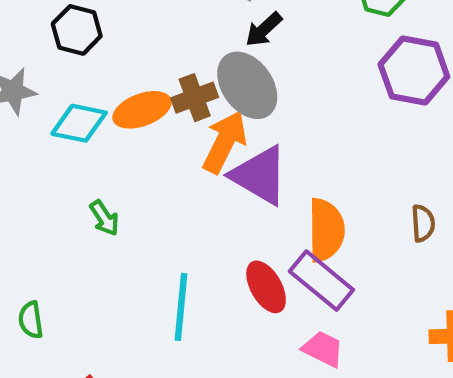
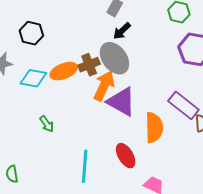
purple rectangle: (321, 281) -> (183, 105), moved

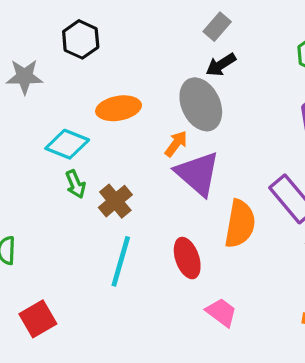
brown cross: (89, 65) -> (115, 201), moved, turned -30
cyan diamond: (33, 78) -> (67, 144), moved
orange arrow: (104, 86) -> (176, 144), size x0.6

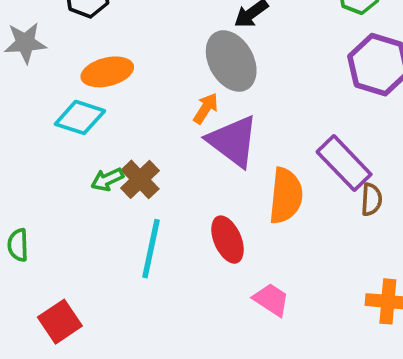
orange ellipse: (119, 108) -> (107, 72), moved
green arrow: (75, 184) -> (107, 179), moved, turned 92

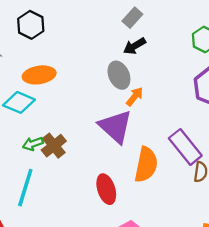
gray ellipse: (231, 61) -> (119, 75), size x0.7
orange arrow: (206, 108) -> (135, 97), moved
cyan line: (151, 249) -> (25, 188), moved

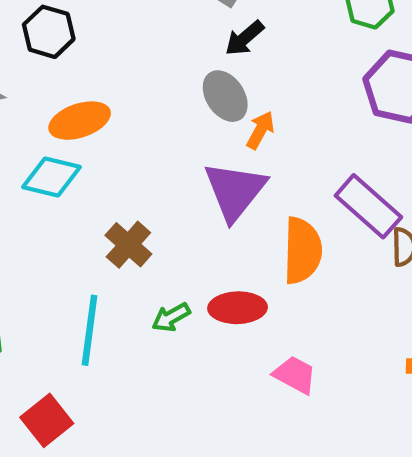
purple triangle: (115, 127) -> (235, 191), turned 36
green arrow: (33, 144) -> (171, 317), moved
red ellipse: (106, 189) -> (238, 308), turned -64

